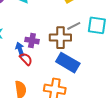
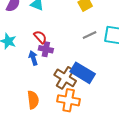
brown cross: (60, 38) -> (65, 78), moved, turned 30
red semicircle: (26, 59) -> (40, 37), moved

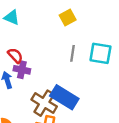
gray line: (90, 35) -> (73, 53), turned -56

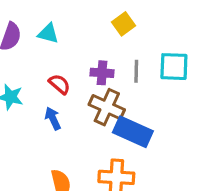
purple cross: (22, 70) -> (102, 73), moved
brown cross: (44, 103) -> (107, 107), moved

